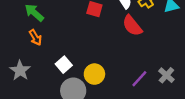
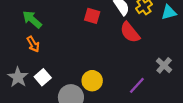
white square: (64, 65) -> (43, 77), moved
gray cross: (166, 75) -> (164, 65), moved

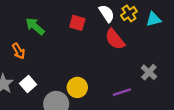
green arrow: (32, 19) -> (35, 26), moved
purple line: (137, 85) -> (122, 92), turned 30

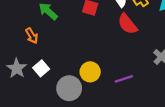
purple line: (122, 92) -> (124, 79), moved

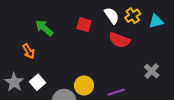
red semicircle: (127, 24) -> (119, 40), turned -30

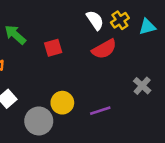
red square: (84, 25) -> (53, 48), moved, turned -32
red semicircle: (119, 40) -> (104, 49), turned -50

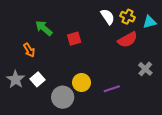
yellow cross: (120, 20) -> (128, 17), turned -32
red semicircle: (104, 49) -> (128, 40), moved

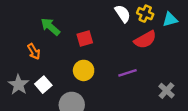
gray cross: (145, 69) -> (166, 91), moved
yellow circle: (81, 83) -> (84, 70), moved
purple line: (112, 89) -> (127, 73), moved

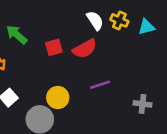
red semicircle: (145, 40) -> (85, 49), moved
yellow circle: (84, 70) -> (58, 98), moved
gray cross: (166, 91) -> (142, 104), turned -35

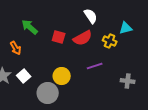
yellow cross: (119, 20) -> (110, 41), moved
cyan triangle: (146, 27) -> (126, 28), moved
red square: (54, 47) -> (59, 37), turned 32

